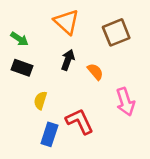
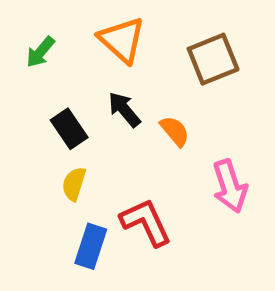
green arrow: (19, 39) -> (40, 52), moved, turned 96
black arrow: (68, 60) -> (124, 110), turned -60
black rectangle: (22, 68) -> (69, 129), moved, turned 36

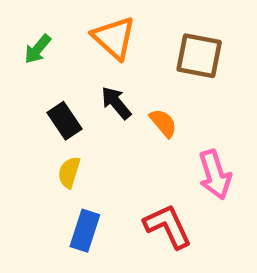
brown square: (213, 59) -> (199, 56), turned 33
red L-shape: (146, 222) -> (168, 226), moved

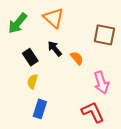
green arrow: (38, 49) -> (18, 23), size x1.5
brown square: (199, 56) -> (104, 35), moved
red L-shape: (168, 226) -> (93, 112), moved

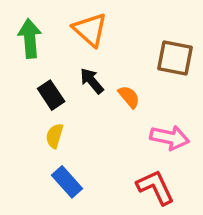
green arrow: (18, 23) -> (30, 38), turned 135
pink arrow: (101, 83) -> (170, 138), turned -60
blue rectangle: (40, 109) -> (67, 182), turned -60

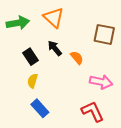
green arrow: (30, 38) -> (18, 23), turned 85

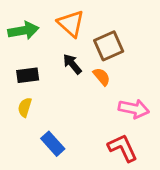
brown square: (104, 34) -> (109, 46), moved, turned -35
black rectangle: (30, 57) -> (28, 75), moved, turned -63
yellow semicircle: (33, 81) -> (25, 107), moved

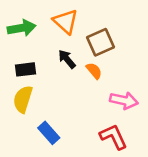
yellow semicircle: (25, 107) -> (23, 99), size x1.5

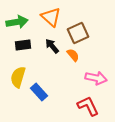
black rectangle: (25, 69) -> (23, 45), moved
blue rectangle: (49, 133) -> (39, 92), moved

